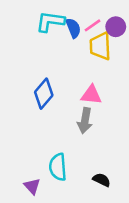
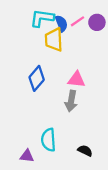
yellow trapezoid: (100, 46) -> (54, 40), moved
purple triangle: (32, 186) -> (27, 156), turned -40

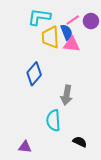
blue semicircle: (61, 23) -> (67, 32), moved
pink triangle: (76, 79) -> (72, 44), moved
cyan semicircle: (48, 140) -> (53, 120), moved

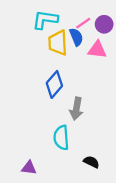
pink triangle: (72, 44) -> (97, 50), moved
blue diamond: (34, 74) -> (54, 84), moved

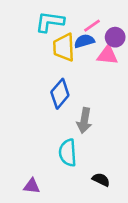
purple circle: (104, 24) -> (115, 37), moved
blue semicircle: (76, 37) -> (84, 41), turned -84

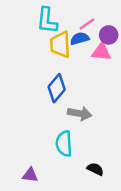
cyan L-shape: (50, 22) -> (47, 20), turned -92
gray arrow: (84, 121) -> (80, 113), turned -90

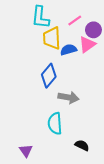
blue semicircle: (80, 39) -> (68, 50), moved
pink triangle: (101, 52) -> (87, 44), turned -42
purple triangle: (30, 175) -> (26, 151), turned 48

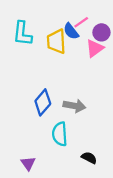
cyan L-shape: (40, 17) -> (22, 34), moved
blue semicircle: (68, 50) -> (71, 31), moved, turned -112
blue diamond: (49, 76) -> (43, 102), moved

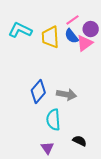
blue semicircle: (71, 31) -> (72, 36), moved
cyan L-shape: (22, 34) -> (20, 30), turned 110
purple triangle: (28, 163) -> (47, 148), moved

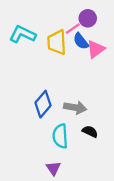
pink line: (73, 20) -> (73, 29), moved
purple circle: (91, 29) -> (88, 18), moved
black semicircle: (80, 141) -> (90, 132), moved

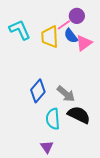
cyan L-shape: (23, 34) -> (20, 30), turned 40
gray arrow: (75, 108) -> (66, 94), turned 30
black semicircle: (90, 132) -> (79, 115), size x1.6

